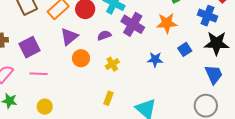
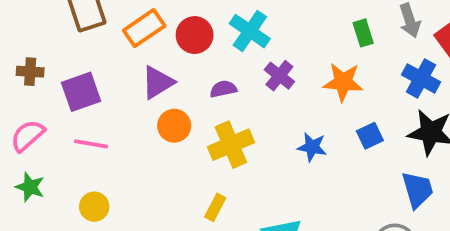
purple cross: (133, 24) -> (279, 76), size x0.7
yellow cross: (112, 64) -> (231, 145), size x1.6

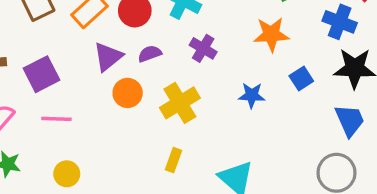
purple cross: (279, 76) -> (203, 48), moved
purple semicircle: (223, 89) -> (150, 54), moved

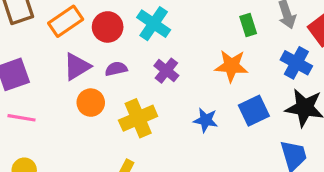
blue square: (301, 78) -> (254, 111), size x1.4

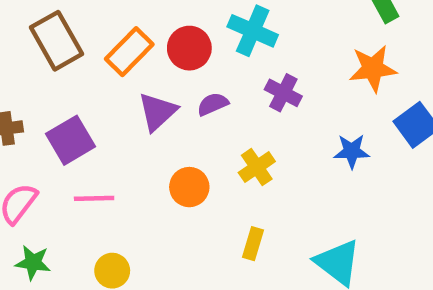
orange circle: (91, 103) -> (189, 187), moved
yellow cross: (138, 118) -> (257, 167), size x0.7

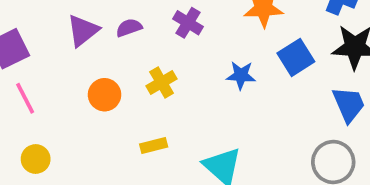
pink line: (94, 198) -> (25, 98), turned 60
yellow rectangle: (253, 244) -> (154, 145), turned 55

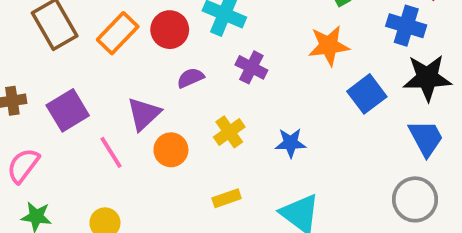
purple triangle: (83, 30) -> (144, 114), moved
blue star: (241, 75) -> (291, 143), moved
pink line: (25, 98) -> (111, 152), moved

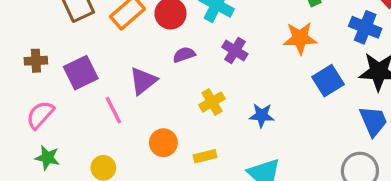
orange circle: (171, 150) -> (163, 143), moved

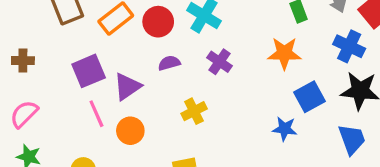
purple square: (81, 73) -> (89, 71), moved
blue star: (262, 115) -> (285, 129), moved
orange circle: (163, 143) -> (130, 131), moved

